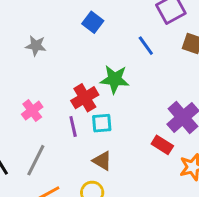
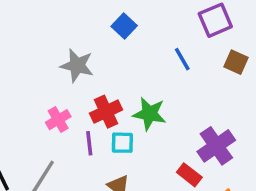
gray star: (36, 46) -> (77, 65), moved, size x1.4
green star: (115, 79) -> (149, 114), moved
pink cross: (32, 111) -> (58, 120), moved

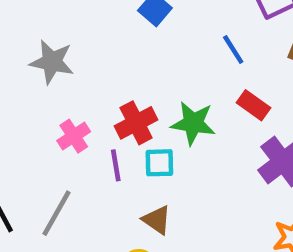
gray star: (77, 65) -> (52, 62), moved
red rectangle: (189, 175) -> (253, 105), moved

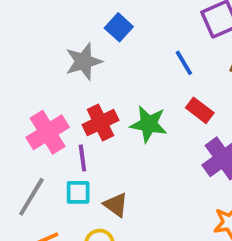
gray star: (52, 62) -> (84, 62), moved, turned -30
pink cross: (74, 136) -> (48, 132), size x1.5
cyan square: (159, 163) -> (78, 192), moved

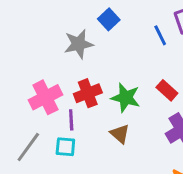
blue line: (184, 63) -> (160, 35), moved
brown triangle: (116, 205) -> (120, 134), moved

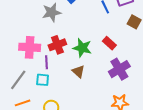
pink cross: (45, 97) -> (30, 47), turned 30

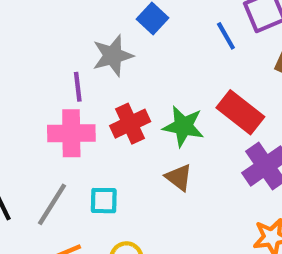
red rectangle: (109, 43) -> (240, 112), size x1.5
purple line: (46, 62) -> (78, 87), moved

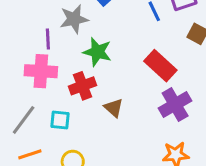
red cross: (130, 124) -> (82, 86), moved
green star: (183, 126) -> (97, 52), moved

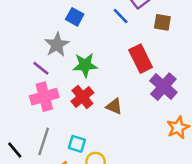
purple line: (48, 39) -> (41, 68), turned -30
red rectangle: (160, 66) -> (141, 59), turned 40
cyan square: (60, 120) -> (77, 144), moved, turned 30

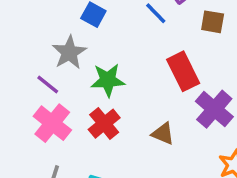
pink cross: (44, 97) -> (52, 123), turned -36
brown triangle: (114, 106) -> (163, 134), moved

